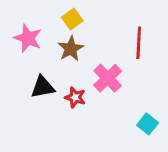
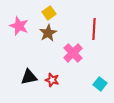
black triangle: (43, 87) -> (29, 77), moved
red star: (75, 97) -> (52, 80), moved

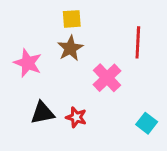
yellow square: (49, 13) -> (72, 19), turned 32
pink star: (19, 26) -> (28, 63), moved

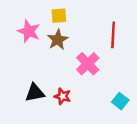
pink star: (28, 63) -> (29, 31), moved

